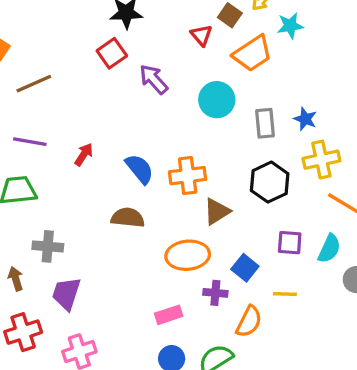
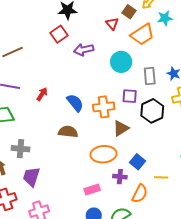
purple arrow: (154, 79) -> (84, 50), turned -60
purple square: (290, 243) -> (130, 96), moved

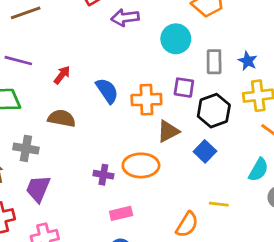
brown semicircle: (68, 132) -> (62, 118), moved
blue square: (137, 162) -> (205, 151), moved
purple cross: (120, 177) -> (103, 175), moved

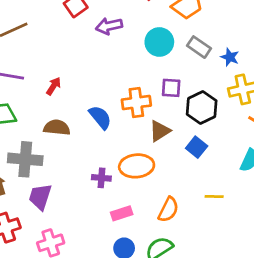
gray rectangle: (214, 62) -> (199, 47), moved, turned -50
blue semicircle: (107, 91) -> (100, 117), moved
gray cross: (26, 148) -> (25, 159), size x1.4
orange semicircle: (187, 224) -> (168, 210), moved

